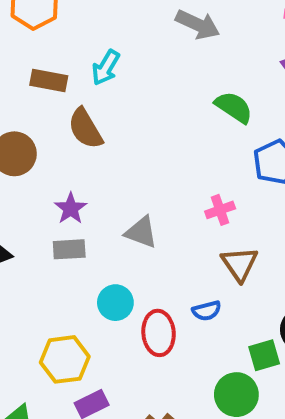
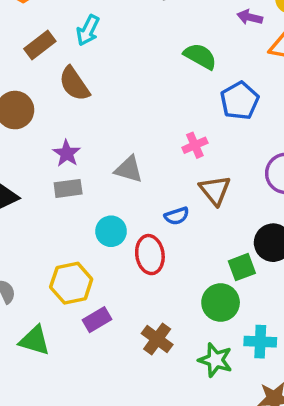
brown rectangle: (49, 81) -> (40, 45), turned -44
blue semicircle: (207, 311) -> (177, 216), moved

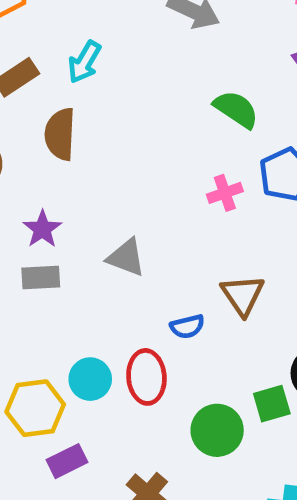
brown semicircle: (74, 84) -> (60, 134), turned 33
pink cross: (195, 145) -> (225, 193), moved
cyan circle: (111, 231) -> (90, 379), moved
green circle: (221, 303) -> (217, 430), moved

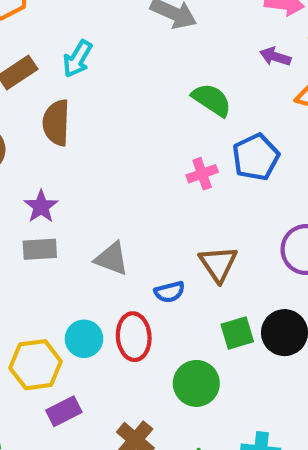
gray triangle: (126, 257) -> (112, 259), moved
green square: (272, 404) -> (237, 333), moved

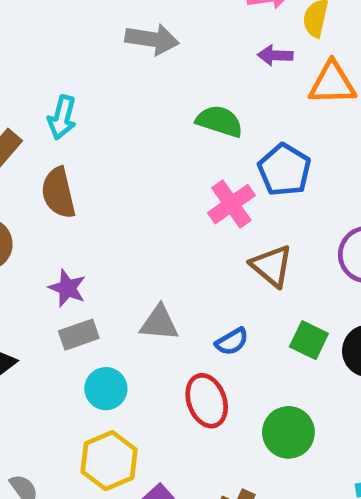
pink cross: (202, 174) -> (231, 204), size x1.4
brown triangle: (218, 264) -> (272, 266), moved
green square: (237, 333) -> (309, 340), moved, turned -32
cyan circle: (84, 339) -> (106, 389), moved

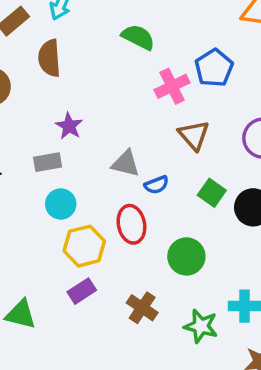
green semicircle: (219, 121) -> (138, 37), moved
purple star: (67, 288) -> (69, 126), moved
gray triangle: (159, 323) -> (126, 163), moved
yellow hexagon: (109, 461) -> (84, 246), moved

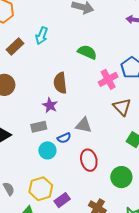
brown semicircle: (49, 58) -> (60, 83), moved
blue semicircle: (156, 185) -> (64, 138), moved
yellow hexagon: (84, 246) -> (41, 189), moved

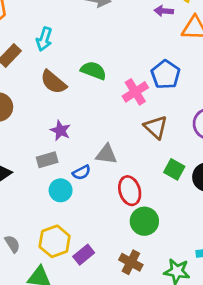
green semicircle: (87, 52) -> (93, 70), moved
brown semicircle: (60, 83) -> (53, 82), moved, turned -40
red ellipse: (89, 160) -> (130, 191), moved
green circle: (121, 177) -> (144, 221), moved

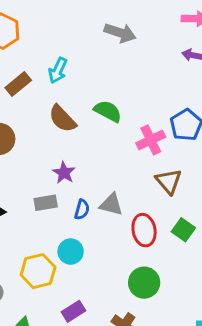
blue semicircle: (82, 172) -> (82, 210), moved, turned -54
cyan circle: (61, 190) -> (71, 252), moved
red ellipse: (130, 191) -> (144, 230), moved
yellow hexagon: (55, 241) -> (38, 271), moved

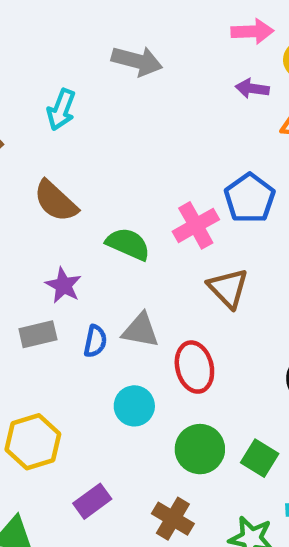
cyan arrow: (58, 70) -> (61, 110), moved
green semicircle: (108, 111) -> (128, 244), moved
green square: (183, 230) -> (260, 458), moved
cyan circle: (71, 252) -> (134, 406), moved

